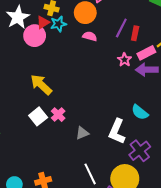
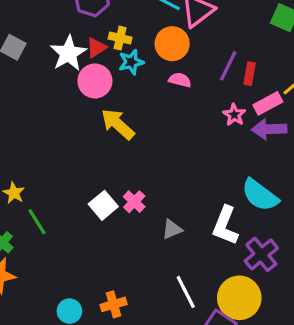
red triangle: (43, 22) -> (96, 48), moved
yellow arrow: (41, 85) -> (118, 124), moved
cyan semicircle: (140, 112) -> (260, 195), size x1.4

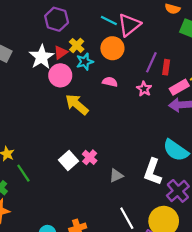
yellow cross: (120, 38) -> (77, 45), turned 32
pink semicircle: (180, 80) -> (110, 82), moved
pink star: (234, 115) -> (144, 89), moved

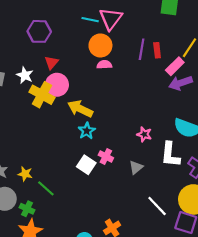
yellow cross: (77, 45) -> (42, 95), moved, size x1.6
white star: (42, 57) -> (25, 75), moved, size x0.7
cyan star: (85, 62) -> (87, 131), moved
pink semicircle: (110, 82) -> (104, 65), moved
pink star: (144, 89) -> (144, 134), moved

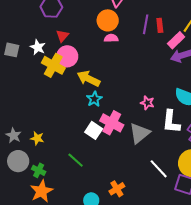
pink cross: (106, 156) -> (112, 123), size x1.6
gray triangle: (136, 167) -> (139, 133), size x1.6
green line: (46, 188) -> (76, 160), moved

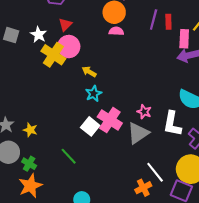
pink rectangle: (176, 40) -> (184, 39), turned -48
yellow arrow: (88, 79) -> (89, 72), size x0.6
pink star: (147, 103) -> (144, 112), moved
orange cross: (117, 189) -> (143, 188), moved

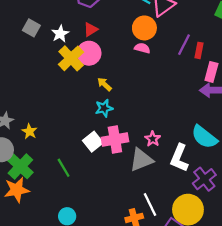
pink cross: (110, 120) -> (115, 140), turned 35
green cross: (29, 164) -> (20, 166), size x1.6

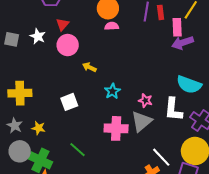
yellow cross: (71, 58) -> (20, 93), moved, turned -30
cyan star: (104, 108) -> (112, 91), moved
pink cross: (115, 140) -> (116, 128), moved, turned 30
white square: (93, 142) -> (69, 102), moved, turned 36

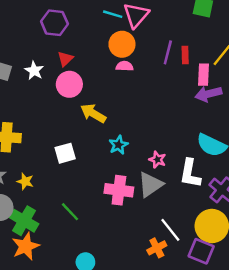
yellow arrow: (89, 67) -> (93, 113), size x1.5

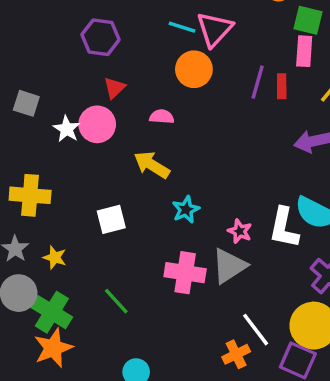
pink semicircle: (125, 66) -> (162, 117), moved
white star: (34, 71) -> (67, 129), moved
pink rectangle: (204, 75) -> (304, 51), moved
pink circle: (69, 84) -> (97, 124), moved
white L-shape: (190, 173) -> (284, 228), moved

